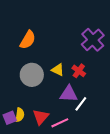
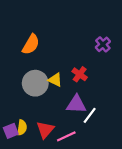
purple cross: (93, 40) -> (103, 44), size x0.6
yellow triangle: (58, 70) -> (55, 80), moved
red cross: (79, 71) -> (80, 74), moved

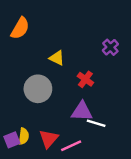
orange semicircle: (31, 44) -> (20, 28), moved
yellow triangle: (55, 80) -> (57, 58), moved
white line: (90, 115) -> (96, 123), turned 70

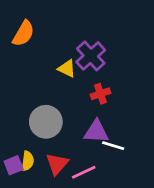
purple cross: (110, 47) -> (91, 56), moved, size x1.5
red cross: (85, 79) -> (101, 94), turned 35
gray circle: (38, 89) -> (46, 122), moved

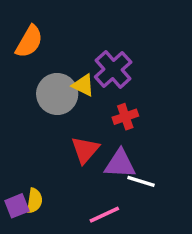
gray circle: (46, 122) -> (57, 94), moved
red triangle: (57, 164) -> (85, 150), moved

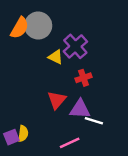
gray circle: (57, 94) -> (38, 26), moved

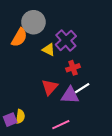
orange semicircle: (20, 28) -> (19, 37), moved
white line: (94, 121) -> (82, 88), moved, turned -49

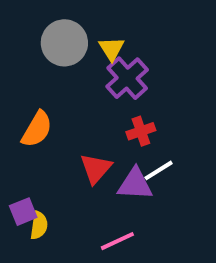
orange semicircle: (19, 37) -> (37, 129), moved
yellow triangle: (49, 50) -> (111, 49), moved, turned 32
purple square: (10, 120) -> (23, 212), moved

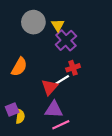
white line: (159, 170) -> (62, 80), moved
purple triangle: (135, 184) -> (54, 109), moved

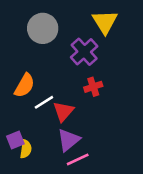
yellow triangle: (58, 25) -> (105, 22), moved, size x1.5
white line: (62, 80) -> (44, 102), moved
purple triangle: (54, 109) -> (69, 140), turned -42

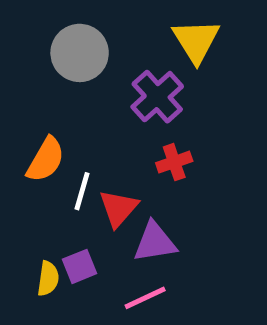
white line: (44, 102) -> (82, 191), turned -42
purple square: (15, 140) -> (80, 266), moved
purple triangle: (69, 140) -> (155, 242), moved, turned 30

